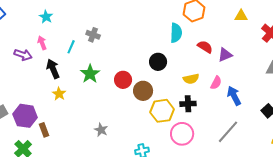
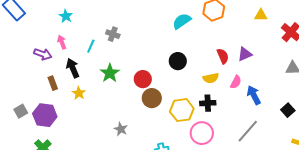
cyan semicircle: (176, 33) -> (182, 21), moved, turned -126
red semicircle: (205, 47) -> (223, 56), moved, turned 35
brown circle: (143, 91) -> (152, 98), moved
brown rectangle: (44, 130) -> (53, 83), moved

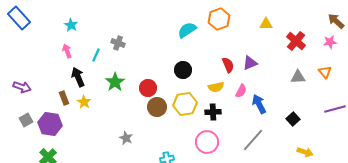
purple arrow: (43, 54) -> (22, 87), moved
brown rectangle: (53, 83) -> (64, 98), moved
yellow hexagon: (182, 110) -> (185, 104), moved

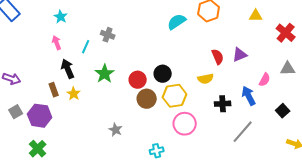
black circle: (183, 70) -> (163, 74), moved
pink semicircle: (241, 91) -> (265, 80), moved
black cross: (213, 112) -> (223, 104), moved
pink circle: (207, 142) -> (185, 124), moved

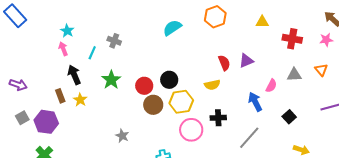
cyan star: (61, 17) -> (67, 31), moved
cyan semicircle: (177, 22) -> (172, 28), moved
red cross: (286, 33) -> (292, 39), turned -30
black cross: (223, 104) -> (218, 118), moved

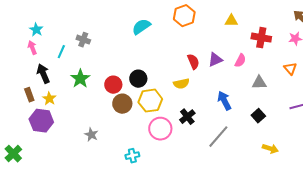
gray triangle: (294, 75) -> (259, 83), moved
pink semicircle: (271, 86) -> (240, 61), moved
black cross: (218, 118) -> (187, 117), turned -35
purple hexagon: (46, 122) -> (41, 121), moved

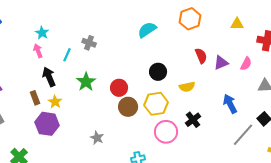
red semicircle: (193, 62) -> (201, 56), moved
black circle: (138, 79) -> (158, 72), moved
gray line: (218, 137) -> (243, 135), moved

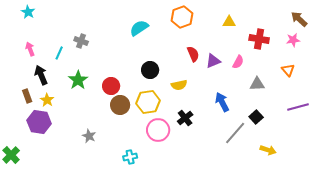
cyan star: (42, 33) -> (28, 12), moved

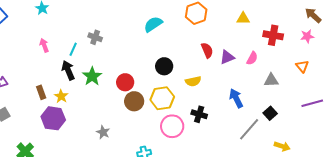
black arrow: (41, 75) -> (68, 70), moved
black cross: (185, 118) -> (199, 114), turned -35

